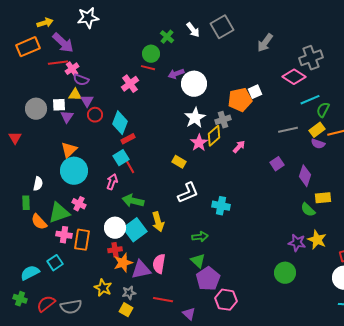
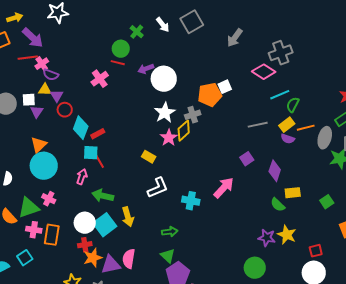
cyan diamond: (120, 123) -> (81, 128), moved
pink arrow: (239, 147) -> (224, 188), moved, size x1.6
cyan square: (121, 158) -> (91, 153), turned 35

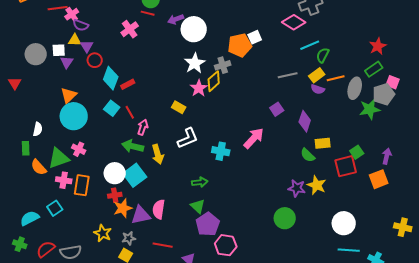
cyan square: (91, 153) -> (112, 108), moved, turned 35
pink arrow: (82, 177) -> (143, 127), moved
yellow arrow: (128, 217) -> (158, 154), moved
red square: (316, 251) -> (346, 166), moved, size x1.6

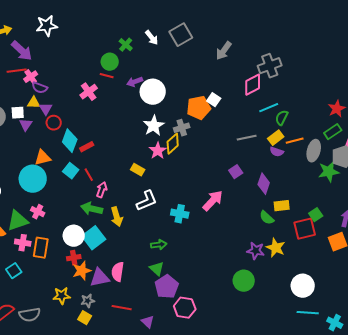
pink diamond: (294, 22) -> (253, 85), turned -60
white square: (255, 37) -> (214, 100), turned -32
orange triangle: (69, 95) -> (43, 158), moved, turned 30
yellow star: (103, 233) -> (62, 296), turned -30

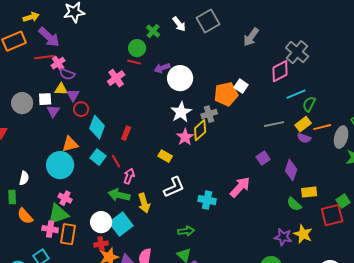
gray cross: (270, 66) -> (297, 52), turned -30
red rectangle: (87, 147) -> (126, 133), moved, turned -40
green triangle: (18, 221) -> (58, 214), moved

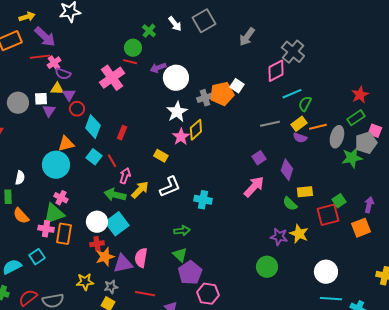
pink cross: (116, 78) -> (112, 78), size x1.4
gray cross: (209, 114) -> (205, 98), moved
pink arrow: (240, 187) -> (254, 187), moved
yellow arrow: (144, 203) -> (140, 190), moved, turned -120

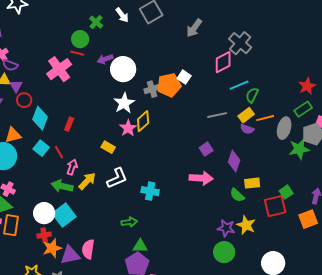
pink arrow: (254, 187) -> (201, 178), turned 50
green triangle: (180, 255) -> (140, 246), moved, turned -42
green circle: (267, 267) -> (224, 252), moved

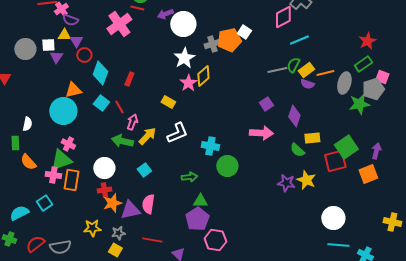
green semicircle: (252, 95) -> (293, 65), moved
green square: (286, 192) -> (346, 147), size x1.6
cyan square: (64, 215) -> (144, 170), moved, size x0.6
green circle: (224, 252) -> (227, 166), moved

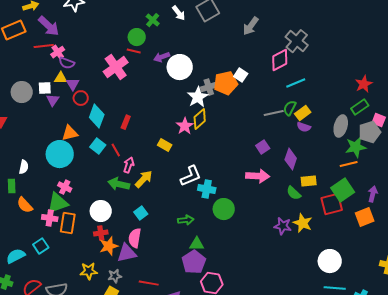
white star: (184, 58) -> (198, 97), moved
orange line: (325, 73) -> (349, 164), moved
white L-shape: (177, 133) -> (191, 176), moved
pink semicircle: (148, 204) -> (135, 238), moved

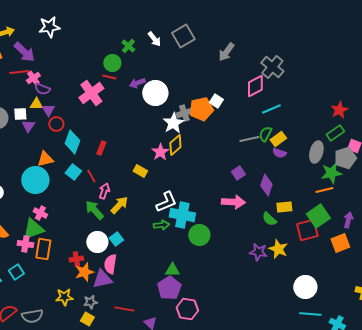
green arrow: (119, 184) -> (94, 210), turned 35
cyan cross: (207, 189) -> (182, 215), size x1.4
white circle: (101, 211) -> (97, 242), moved
green arrow: (186, 220) -> (161, 225), moved

